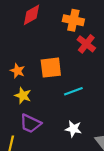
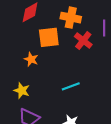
orange square: (51, 68) -> (49, 37), moved
orange star: (17, 71) -> (31, 59), moved

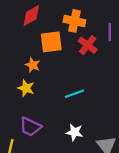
yellow star: (22, 91) -> (26, 88), moved

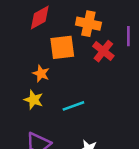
cyan line: (74, 94) -> (73, 106), moved

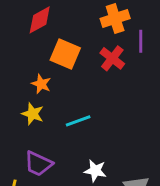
orange cross: (88, 24) -> (115, 18), moved, turned -30
orange square: (62, 47) -> (65, 54), turned 30

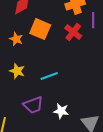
orange star: (41, 84) -> (16, 39), moved
purple trapezoid: (38, 164) -> (33, 105), moved, turned -45

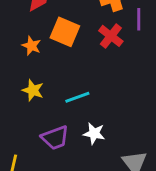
white star: (61, 111) -> (94, 133), moved

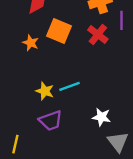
yellow star: (33, 90) -> (45, 91), moved
white star: (94, 133) -> (101, 117), moved

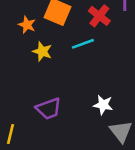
cyan line: (70, 86) -> (83, 44), moved
yellow star: (45, 91) -> (42, 51), moved

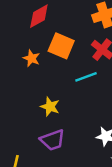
yellow star: (42, 51) -> (50, 107), moved

